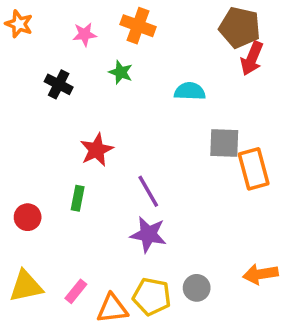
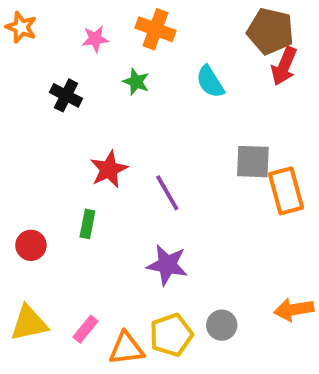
cyan semicircle: (190, 91) -> (210, 82), moved, turned -124
purple line: (148, 191) -> (167, 193), moved
yellow pentagon: (152, 297) -> (171, 335), turned -30

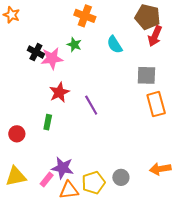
pink star: (95, 39) -> (52, 58), moved, size x1.5
gray square: (253, 162) -> (146, 75), moved
purple star: (167, 265) -> (63, 168), moved

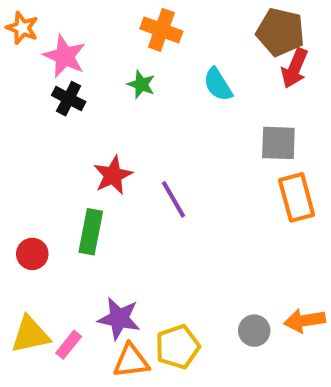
pink star: (52, 58) -> (65, 56), moved, turned 30
green rectangle: (48, 122) -> (91, 232), size x1.5
gray circle: (121, 177) -> (254, 331), moved
pink rectangle: (47, 180) -> (69, 345), moved

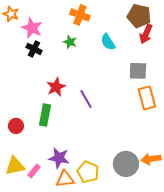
gray circle: (254, 331) -> (126, 164), size x1.6
yellow pentagon: (178, 347) -> (88, 172), turned -30

